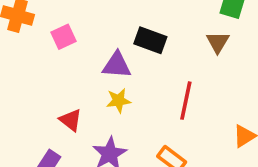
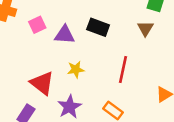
purple triangle: (117, 65) -> (65, 35), moved
red triangle: (71, 120) -> (42, 83), size x1.5

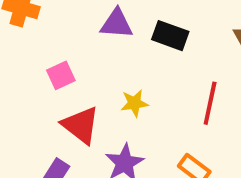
pink square: (37, 25) -> (61, 75), moved
purple triangle: (65, 35) -> (117, 24), moved

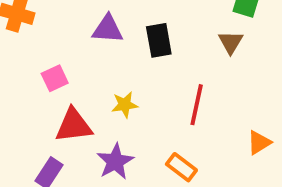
black rectangle: (170, 36) -> (159, 40), turned 60
red triangle: (81, 125) -> (74, 126), turned -45

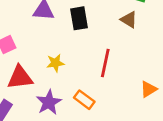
brown triangle: (231, 42) -> (129, 20), turned -30
orange rectangle: (181, 167) -> (84, 100), moved

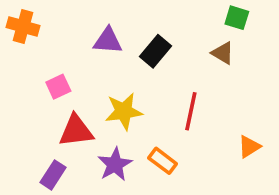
black rectangle: (79, 18) -> (156, 51), turned 50
yellow star: (55, 63) -> (124, 111), size x1.5

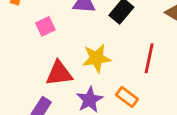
pink square: (58, 87) -> (45, 26), moved

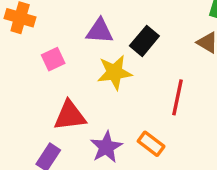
yellow star: (97, 58) -> (115, 72), moved

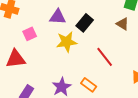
red line: (178, 97) -> (105, 57), turned -50
red triangle: (70, 116) -> (16, 59), moved

